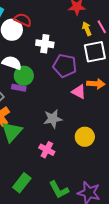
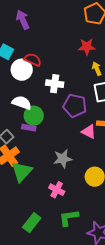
green L-shape: (59, 190) -> (69, 218), moved, turned 110

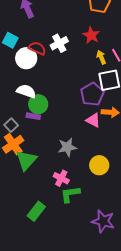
red star: (87, 47) -> (91, 35), turned 30
white cross: (55, 84) -> (59, 43), moved, turned -36
purple pentagon: (75, 106) -> (92, 94), moved, turned 30
green L-shape: (69, 218) -> (70, 194), moved

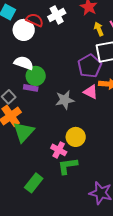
gray star: (67, 147) -> (65, 100), moved
yellow circle: (99, 165) -> (76, 137), moved

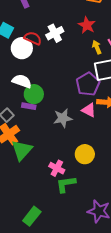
yellow circle: (76, 137) -> (85, 154), moved
green rectangle: (34, 183) -> (32, 216), moved

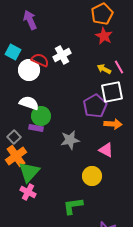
red star: (87, 25) -> (104, 36), moved
yellow arrow: (97, 47) -> (104, 69), turned -40
pink triangle: (89, 110) -> (106, 150), moved
pink cross: (57, 168) -> (28, 192), moved

